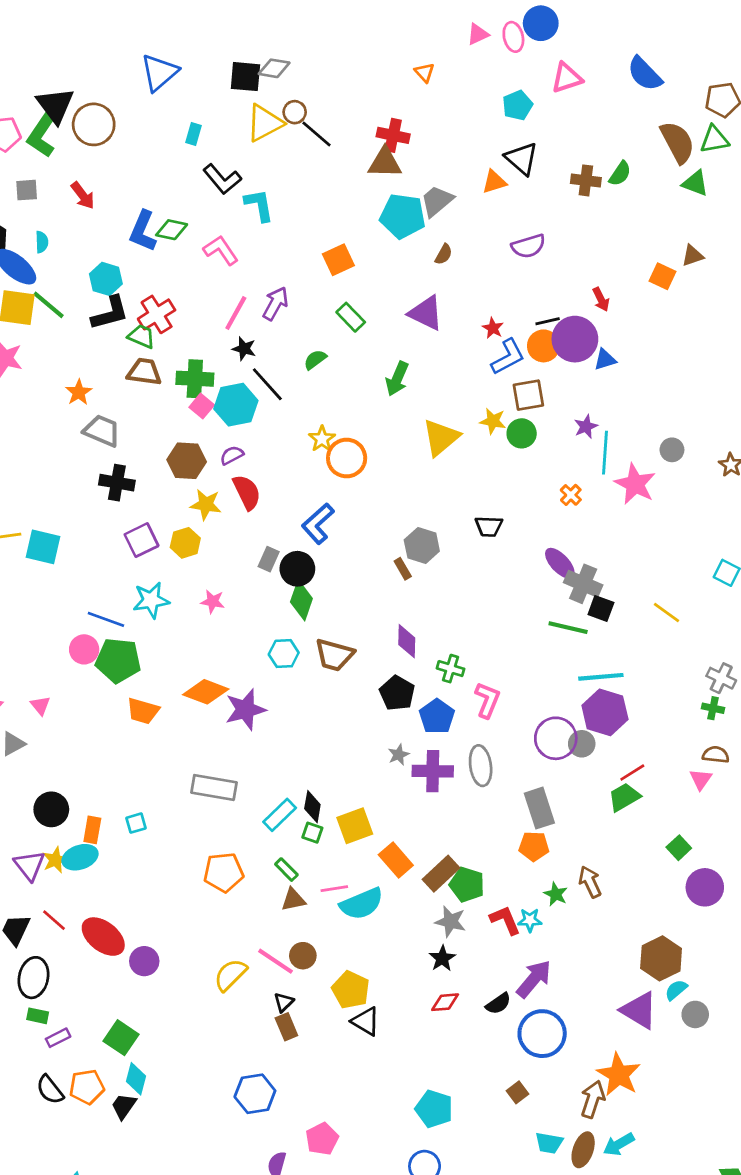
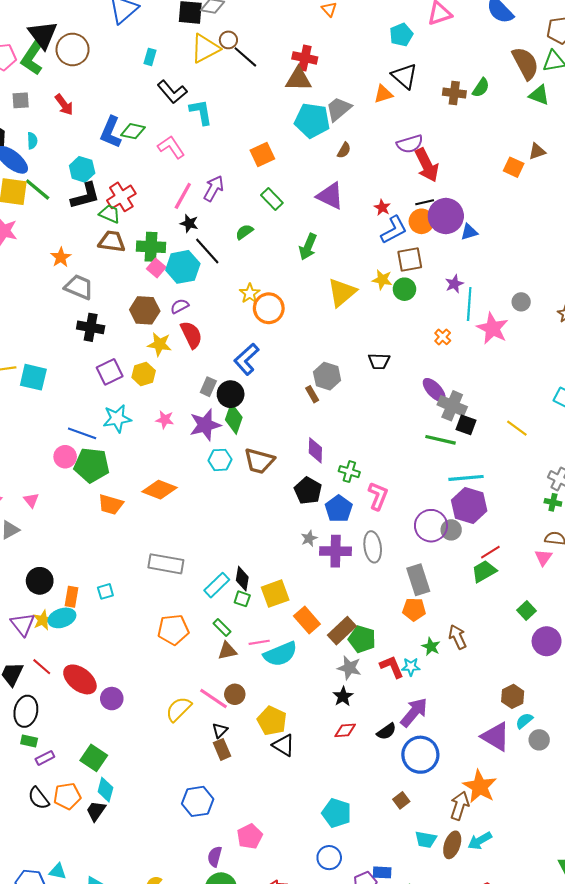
red arrow: (601, 299) -> (427, 165), moved, size x1.8
purple star: (245, 710) -> (205, 425), moved
brown hexagon: (661, 958) -> (513, 696), size x0.7

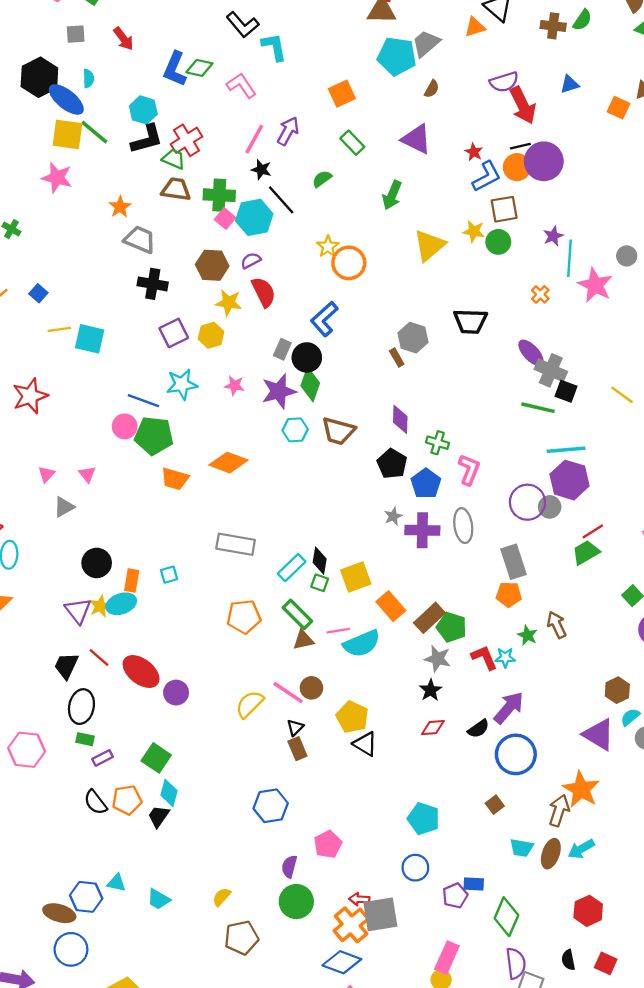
blue triangle: (469, 232) -> (569, 84), moved
black trapezoid: (379, 361) -> (470, 321), size x1.4
green rectangle: (222, 627) -> (297, 614), size x1.5

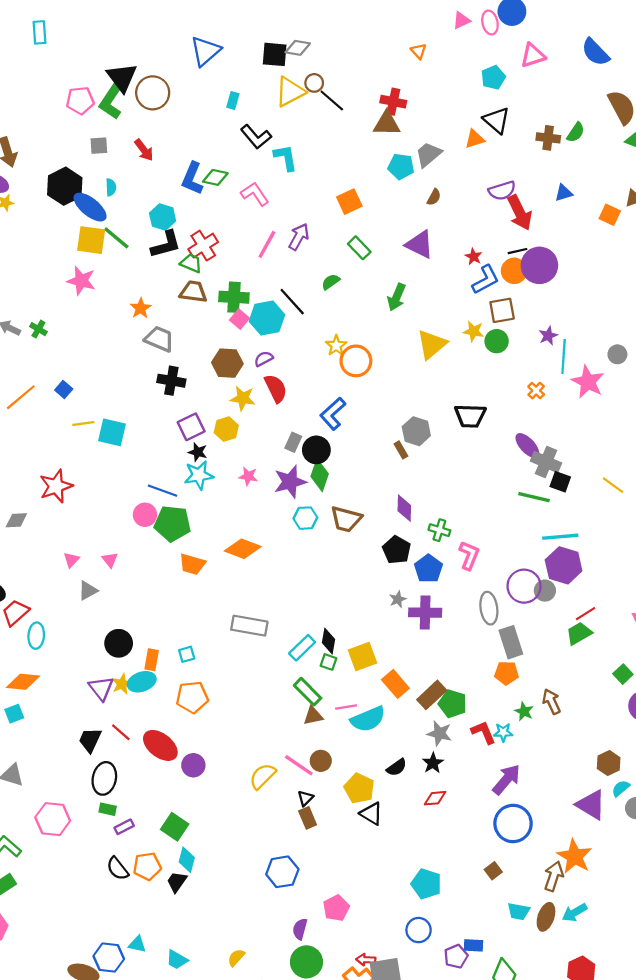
cyan pentagon: (397, 56) -> (401, 166), size x0.7
black star: (261, 169) -> (198, 452), moved
gray ellipse: (463, 526) -> (489, 608), moved
orange pentagon: (244, 617) -> (192, 697), moved
black semicircle: (478, 729) -> (397, 767), moved

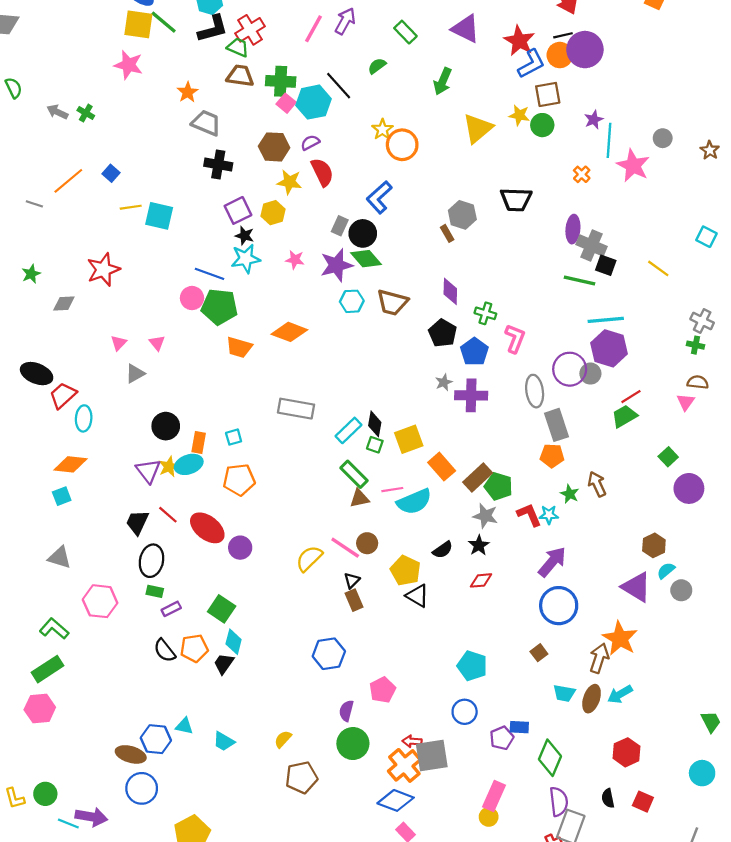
red star: (473, 257) -> (519, 41), size x1.8
purple ellipse: (527, 446) -> (573, 229), turned 48
green diamond: (320, 475) -> (366, 259), turned -60

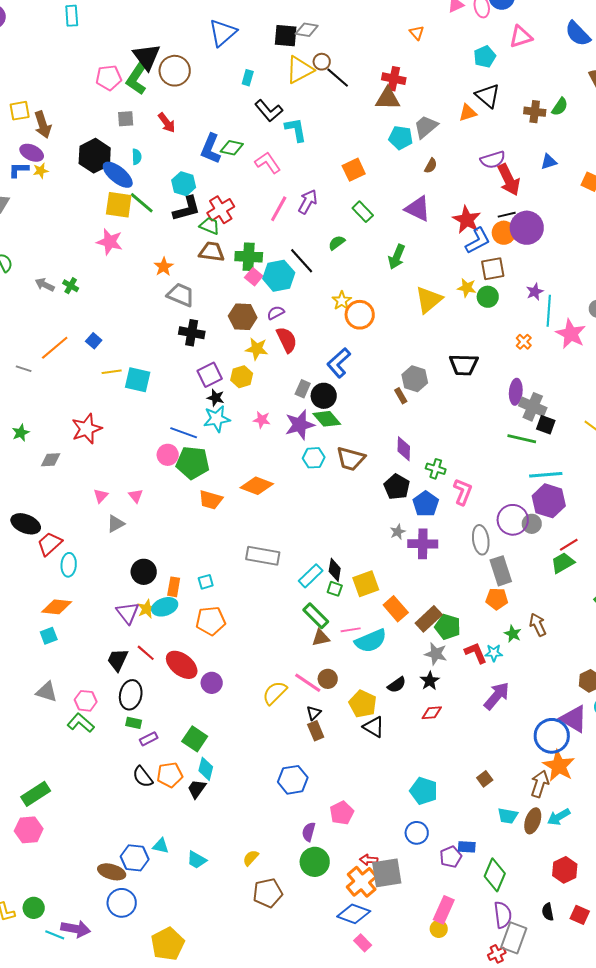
pink hexagon: (100, 601) -> (86, 701), moved, size x0.7
blue circle: (559, 606) -> (552, 736), moved
green L-shape: (54, 629) -> (81, 723), moved

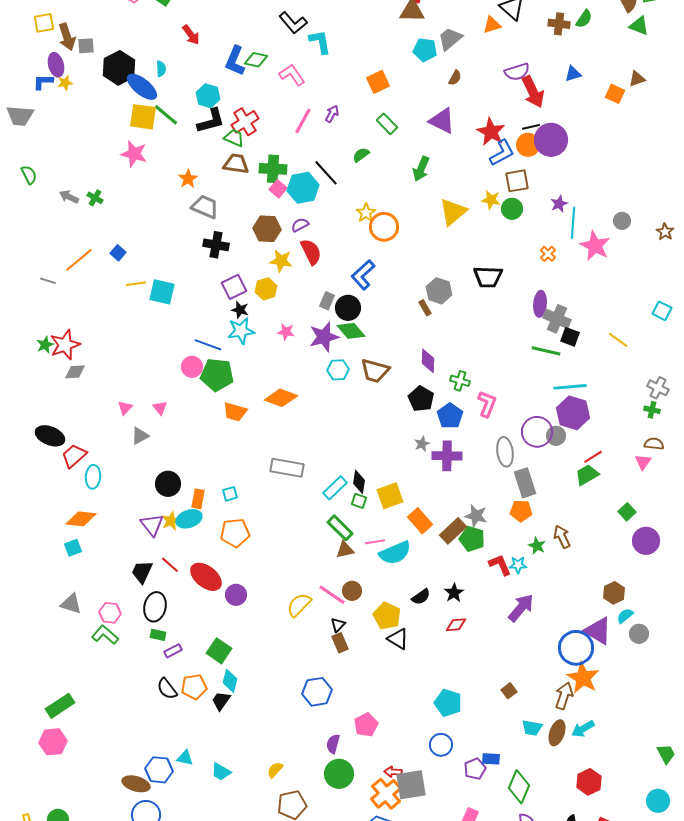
gray square: (126, 119) -> (86, 46), moved
purple ellipse: (32, 153) -> (56, 65), turned 50
purple arrow: (308, 202) -> (332, 114), size x0.7
red star: (87, 429) -> (65, 345), moved
gray star: (436, 654) -> (476, 516), moved

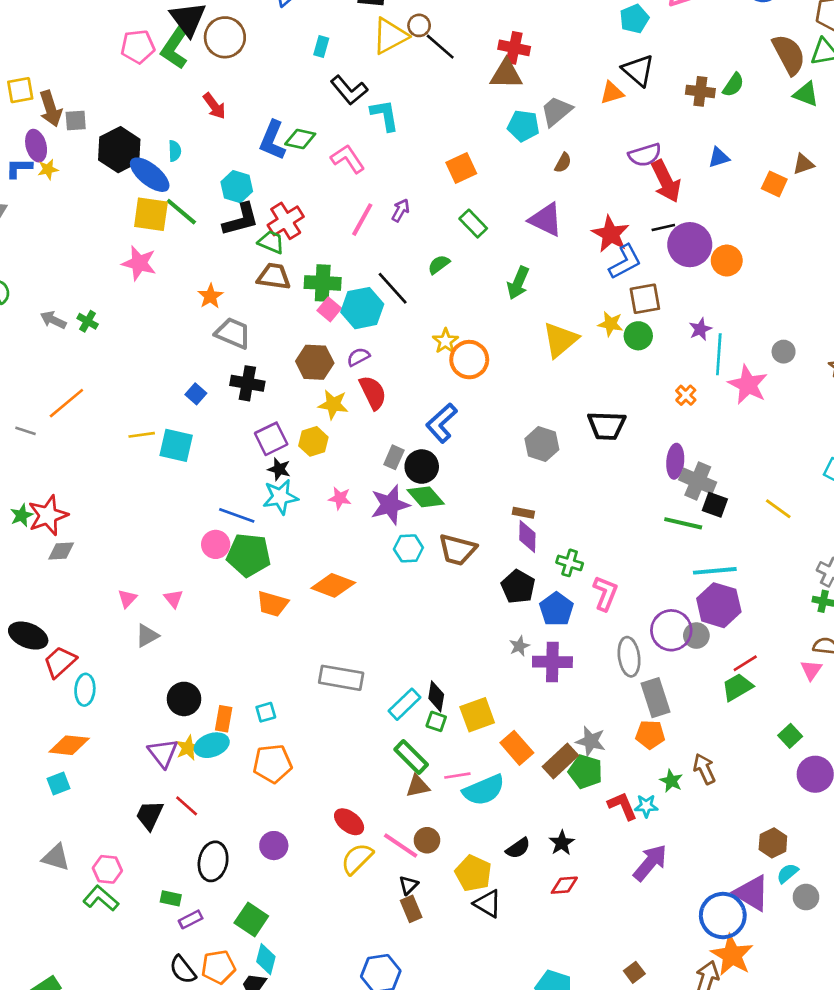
orange circle: (528, 145) -> (727, 261), moved
blue square: (118, 253) -> (196, 394), moved
brown rectangle: (425, 308) -> (523, 513), moved, turned -49
red ellipse: (206, 577) -> (349, 822), moved, size x0.7
black ellipse: (155, 607) -> (213, 861), moved

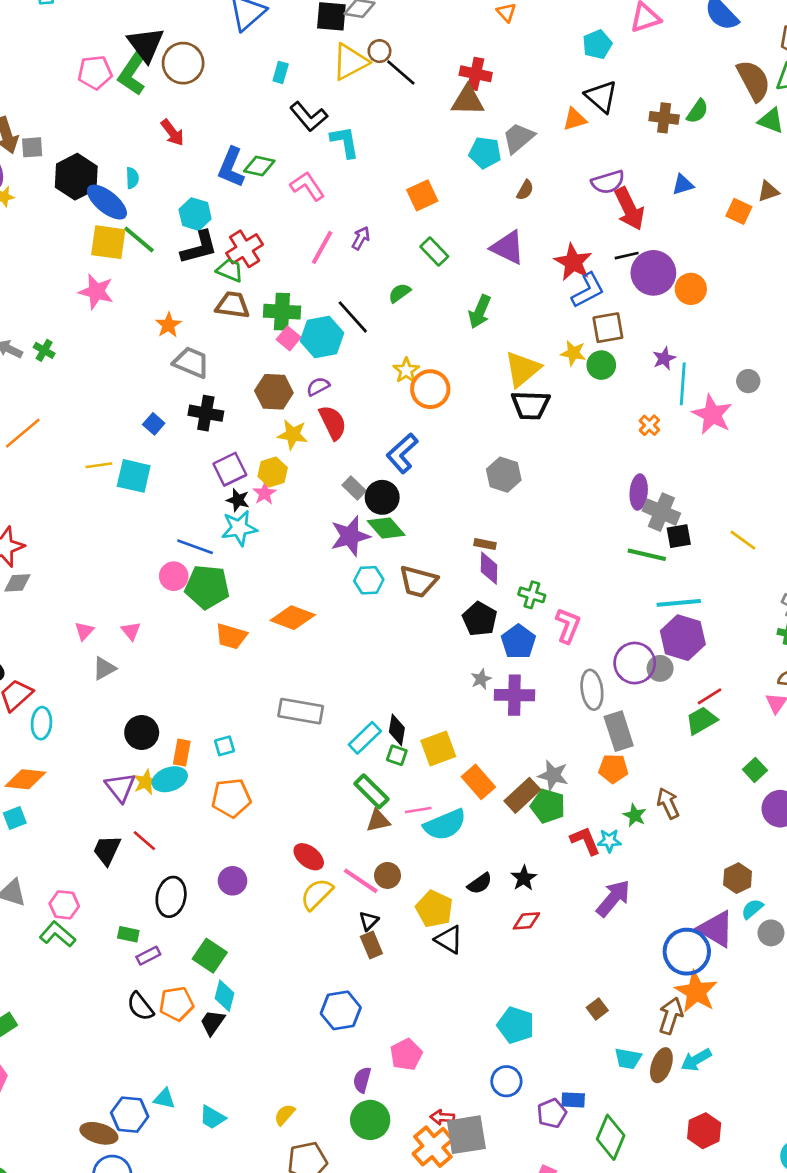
black trapezoid: (607, 426) -> (530, 405), moved
gray rectangle: (394, 457) -> (354, 488), turned -70
pink star: (340, 498) -> (265, 493), moved, turned 30
black square: (715, 505) -> (679, 536), turned -30

